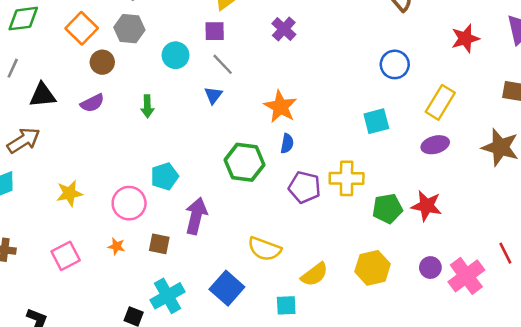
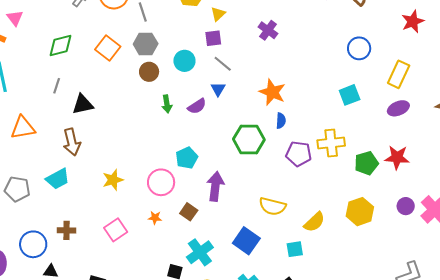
brown circle: (102, 62) -> (149, 72), moved
purple semicircle: (92, 103) -> (197, 106), moved
brown arrow: (24, 140) -> (72, 142), turned 116
brown square: (159, 244) -> (189, 212), turned 30

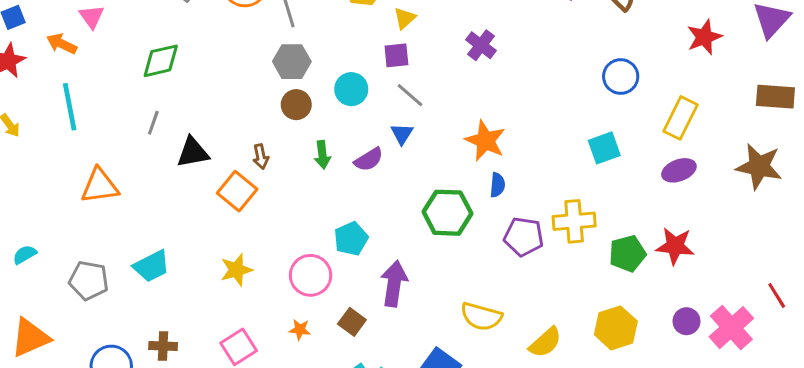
orange square: (108, 48) -> (237, 191), moved
brown arrow: (72, 142) -> (261, 157), moved, size x0.6

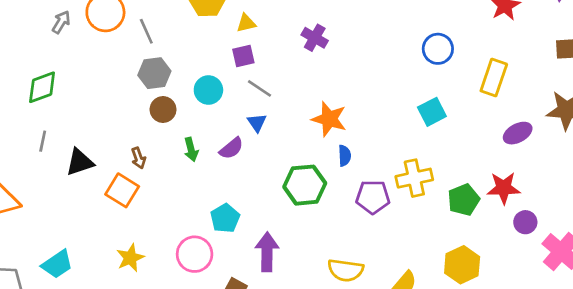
yellow triangle: (405, 18) -> (246, 23), turned 36
purple ellipse: (679, 170) -> (518, 133), moved
purple circle: (687, 321) -> (525, 222), moved

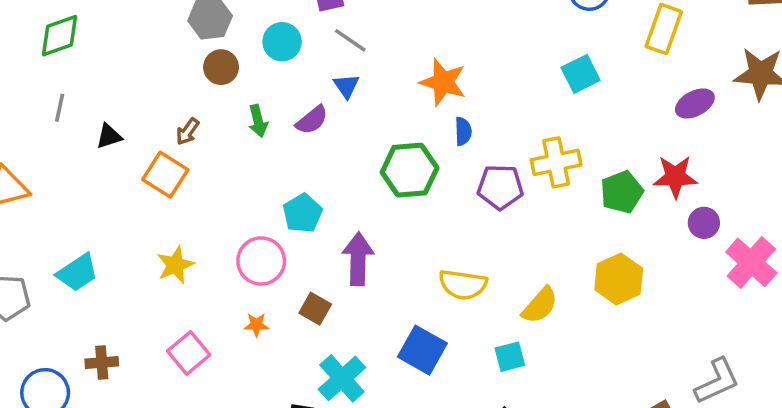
brown arrow: (138, 158) -> (188, 132), turned 54
black triangle: (80, 162) -> (109, 136), size x0.7

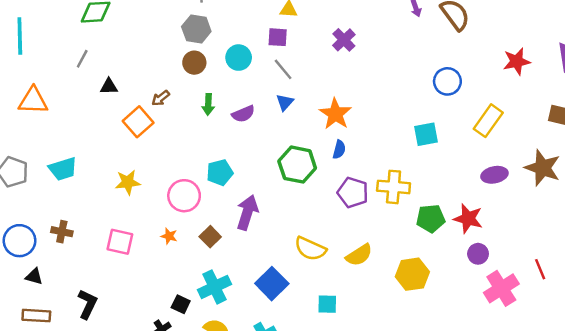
blue triangle: (346, 86) -> (285, 102), moved
yellow semicircle: (540, 305) -> (359, 255), moved
pink square: (189, 353) -> (120, 242), turned 36

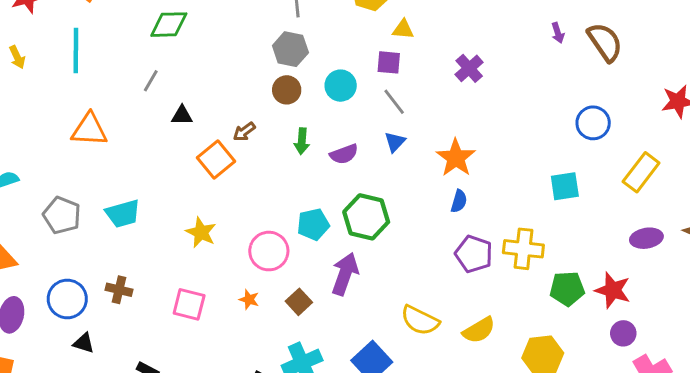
green hexagon: (297, 165) -> (366, 217), moved
yellow star: (128, 182) -> (201, 232), turned 30

